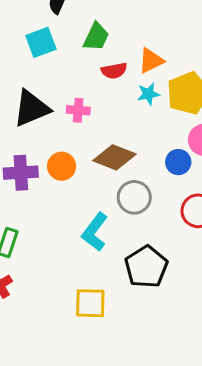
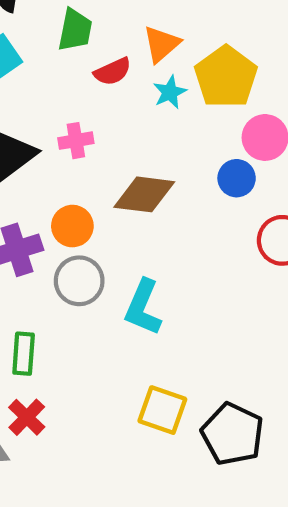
gray circle: (134, 197) -> (79, 281), moved
black pentagon: (146, 267) -> (232, 434), moved
yellow square: (90, 303) -> (162, 410), turned 32

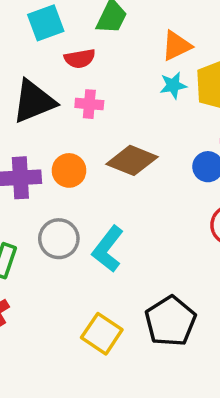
red semicircle: (113, 72) -> (80, 59), moved
gray circle: (79, 281) -> (59, 239), moved
black pentagon: (232, 434) -> (170, 321), moved

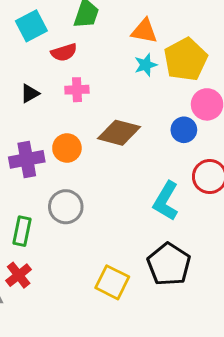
orange triangle: (177, 46) -> (144, 31), turned 44
black triangle: (34, 101) -> (30, 93), size x0.5
cyan L-shape: (108, 249) -> (166, 201), moved

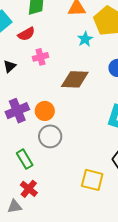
cyan star: (146, 65) -> (85, 39), moved
orange circle: (67, 148) -> (45, 111), moved
green rectangle: (22, 231) -> (25, 159), turned -30

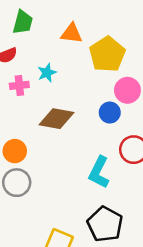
cyan star: (85, 39) -> (47, 73), moved

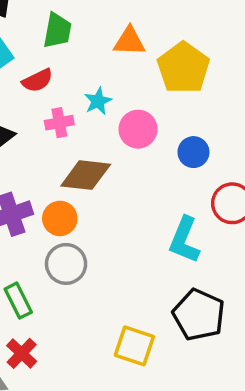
pink circle: (127, 90) -> (138, 129), moved
brown diamond: (56, 119) -> (86, 175), moved

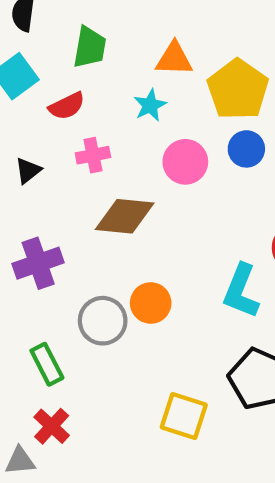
cyan star: (98, 101) -> (150, 105), moved
blue circle: (193, 152) -> (246, 149), moved
orange circle: (60, 218) -> (151, 303), moved

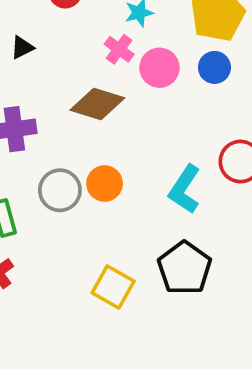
pink cross: (93, 155) -> (119, 49), moved, turned 36

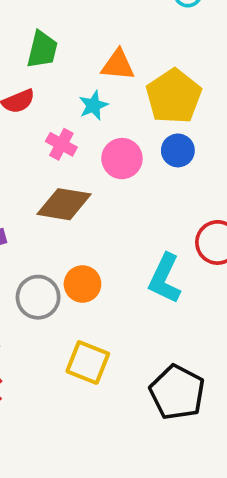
pink cross: (119, 49) -> (61, 144), moved
black pentagon: (185, 268) -> (177, 392), moved
yellow square: (113, 287) -> (88, 362), moved

